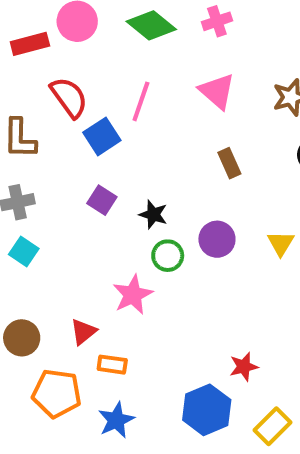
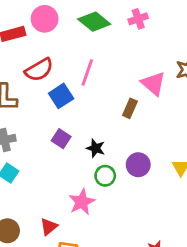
pink triangle: (217, 91) -> (153, 84), moved
red semicircle: (69, 97) -> (39, 70), turned 96
brown rectangle: (229, 163) -> (130, 108), moved, turned 48

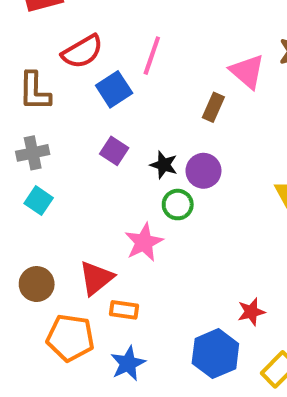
purple circle: (138, 165) -> (203, 171), moved
red triangle: (49, 227) -> (96, 278), size x1.4

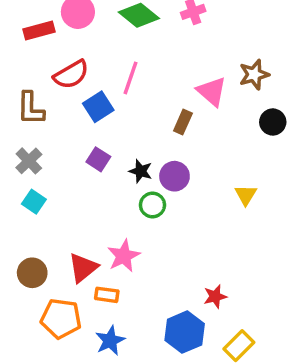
gray cross: (33, 153) -> (29, 161), turned -32
pink star: (144, 242) -> (124, 256), moved

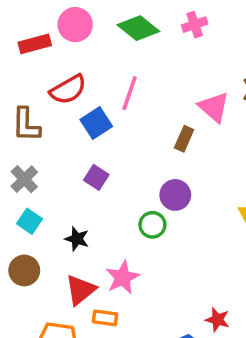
black star: (141, 171) -> (77, 239), moved
brown circle: (32, 273) -> (24, 270), moved
red star: (215, 296) -> (217, 320), turned 30

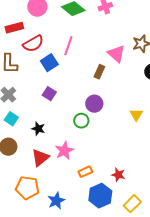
red rectangle: (35, 44) -> (14, 28), moved
orange rectangle: (105, 318) -> (85, 172), moved, turned -32

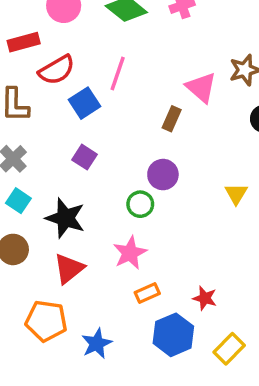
black star: (38, 129) -> (65, 218), size x1.6
pink star: (64, 151) -> (130, 253), moved

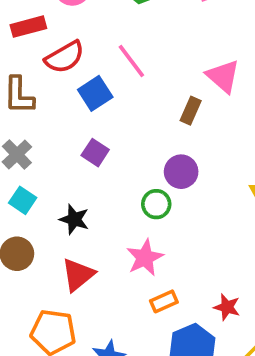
pink line: (118, 73) -> (131, 61), turned -56
black star: (65, 218) -> (74, 219), size x0.7

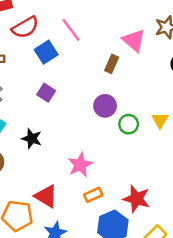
green circle: (156, 204) -> (129, 124), moved
red triangle: (78, 275) -> (46, 196), moved, turned -50
red star: (227, 307) -> (136, 199), size x1.5

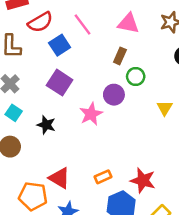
pink triangle: (134, 40) -> (128, 23), moved, turned -30
purple square: (46, 93) -> (60, 83), size x1.5
green circle: (129, 124) -> (136, 77), moved
pink star: (80, 165) -> (91, 114), moved

